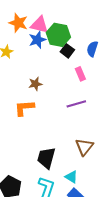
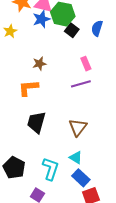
pink rectangle: (80, 74) -> (86, 64), moved
brown triangle: (84, 147) -> (78, 127), moved
black trapezoid: (46, 158) -> (36, 122), moved

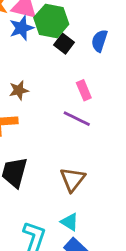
purple line: (81, 84) -> (77, 119), turned 42

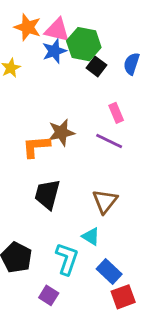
brown star: (19, 90) -> (61, 133), moved, size x1.4
cyan triangle: (70, 222) -> (91, 236), moved

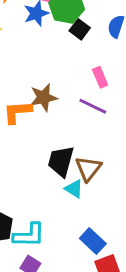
black trapezoid: (47, 194) -> (61, 161), moved
cyan triangle: (91, 236) -> (74, 189), moved
cyan L-shape: (67, 259) -> (29, 235), moved, turned 72

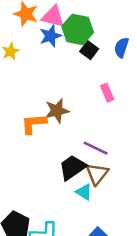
purple line: (93, 106) -> (96, 148), moved
black trapezoid: (61, 161) -> (72, 167), turned 40

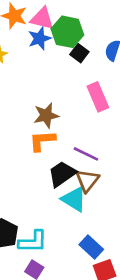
pink rectangle: (107, 93) -> (98, 97), size x1.5
orange L-shape: (34, 124) -> (42, 141), moved
cyan triangle: (84, 192) -> (74, 199), size x1.5

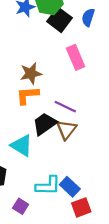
black square: (79, 53) -> (59, 20), size x1.5
cyan triangle: (74, 199) -> (22, 146), moved
cyan L-shape: (33, 242) -> (48, 186), moved

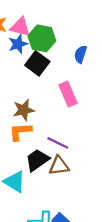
black square: (59, 20) -> (37, 63), moved
brown triangle: (66, 130) -> (59, 166), turned 45

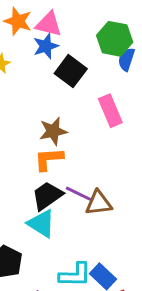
green hexagon: (42, 38) -> (115, 39), moved
purple line: (58, 143) -> (79, 194), moved
black trapezoid: (37, 160) -> (47, 196), moved

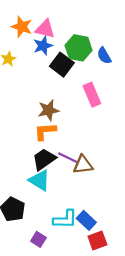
green hexagon: (115, 39) -> (79, 48), moved
blue semicircle: (126, 59) -> (104, 56), turned -48

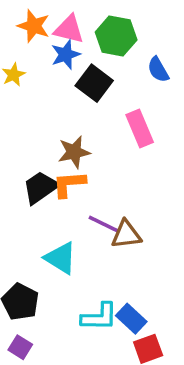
green hexagon: (79, 48) -> (116, 36), moved
black trapezoid: (44, 159) -> (40, 187), moved
purple square: (38, 239) -> (20, 347), moved

